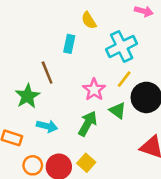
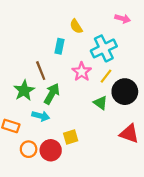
pink star: (94, 90) -> (82, 72), moved
green arrow: (88, 124) -> (52, 94), moved
yellow square: (86, 163) -> (71, 137), moved, turned 32

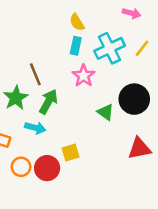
cyan rectangle: (60, 46) -> (76, 46), moved
yellow line: (106, 76) -> (142, 48), moved
red triangle: (129, 134) -> (139, 149), turned -30

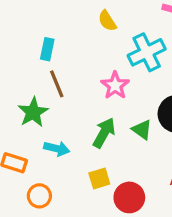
cyan rectangle: (76, 46) -> (47, 49), moved
green arrow: (48, 102) -> (104, 133), moved
red circle: (47, 168) -> (129, 197), moved

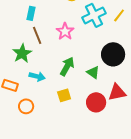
pink star: (115, 85) -> (65, 31), moved
green triangle: (142, 130) -> (93, 72), moved
red circle: (129, 197) -> (96, 102), moved

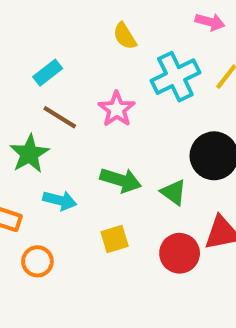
cyan rectangle: (31, 13) -> (48, 73), turned 40
brown line: (37, 35) -> (60, 117), turned -36
green arrow: (67, 66) -> (121, 180), turned 78

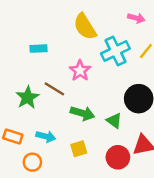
yellow semicircle: (125, 36) -> (85, 27), size x1.6
cyan rectangle: (48, 73) -> (38, 49), turned 35
brown line: (60, 117) -> (54, 89), moved
cyan arrow: (60, 200) -> (46, 137), moved

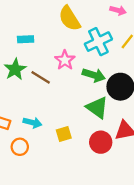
green star: (27, 97) -> (15, 69), moved
green arrow: (82, 113) -> (94, 75), moved
green triangle: (114, 121) -> (97, 107), size x1.5

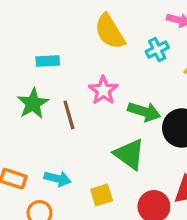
cyan cross: (98, 42) -> (157, 50), moved, size x0.6
brown line: (41, 77) -> (69, 115), turned 42
green triangle: (97, 107) -> (129, 154), moved

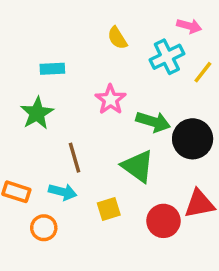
yellow semicircle: (110, 32) -> (117, 38), size x0.6
cyan cross: (157, 50) -> (167, 57), size x1.4
brown line: (69, 115) -> (75, 158), moved

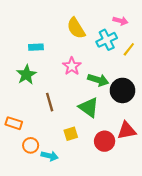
yellow semicircle: (117, 38) -> (76, 28), size x1.5
cyan arrow: (63, 192) -> (50, 156), moved

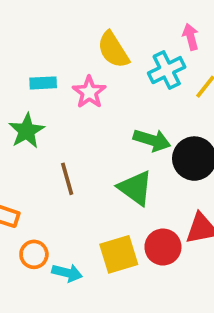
pink arrow: (120, 21) -> (191, 37), turned -120
pink star: (72, 66) -> (89, 92), moved
yellow square: (71, 134) -> (119, 254), moved, size x1.5

